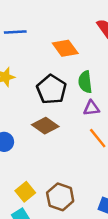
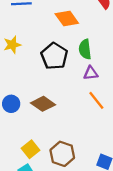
brown diamond: (45, 126) -> (43, 104), moved

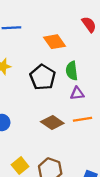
orange line: (96, 100) -> (82, 119), turned -60
brown diamond: (43, 104) -> (52, 122), moved

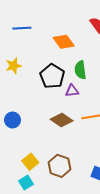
purple triangle: (77, 93) -> (72, 91), moved

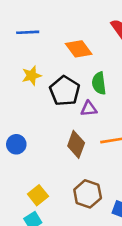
yellow star: (14, 66) -> (32, 76), moved
brown diamond: (62, 120) -> (76, 144), turned 75
brown hexagon: (59, 166) -> (88, 194), moved

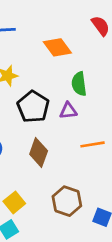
black pentagon: (65, 91) -> (33, 107), moved
brown diamond: (76, 144) -> (39, 153), moved

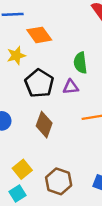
orange diamond: (57, 47) -> (39, 35), moved
brown hexagon: (67, 201) -> (59, 181), moved

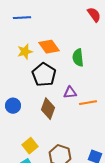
orange diamond: (39, 35) -> (49, 47), moved
purple triangle: (71, 87) -> (70, 93), moved

